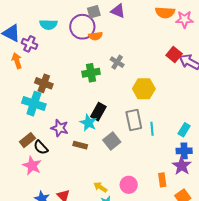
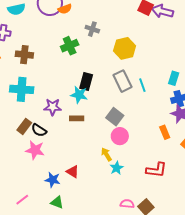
brown cross: (44, 83) -> (24, 55), moved
gray square: (112, 141) -> (115, 117), moved
pink circle: (129, 185) -> (120, 136), moved
yellow arrow: (100, 187) -> (106, 154), turned 40

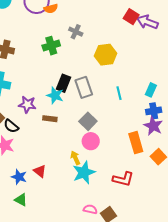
gray rectangle: (122, 81) -> (84, 87), moved
orange rectangle: (165, 132) -> (136, 143), size x1.5
cyan star: (117, 168) -> (84, 172), size x1.6

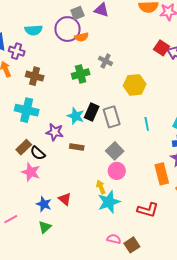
cyan star: (55, 95) -> (76, 116), moved
green triangle: (21, 200) -> (45, 227), turned 48

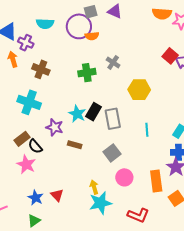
pink circle: (117, 171) -> (124, 177), moved

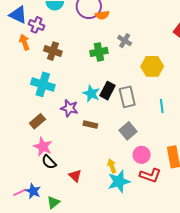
black semicircle: (35, 146) -> (49, 162), moved
blue star: (36, 198) -> (33, 191), moved
red L-shape: (138, 215) -> (150, 175), moved

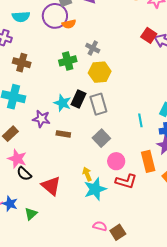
yellow hexagon: (152, 66) -> (100, 72), moved
cyan line: (162, 106) -> (140, 120), moved
red triangle: (75, 176) -> (51, 186), size x1.5

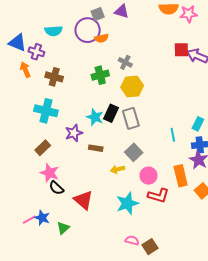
red square: (149, 35) -> (181, 50), turned -35
purple star: (41, 119) -> (74, 133), turned -30
yellow arrow: (87, 174) -> (118, 169), moved, turned -80

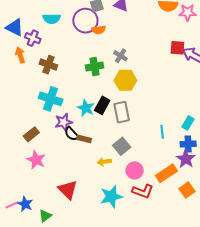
cyan cross: (46, 111) -> (51, 99), moved
orange rectangle: (181, 176) -> (166, 173), turned 65
black semicircle: (56, 188) -> (72, 134), moved

